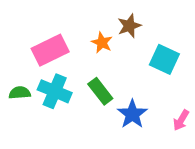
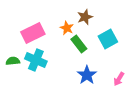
cyan square: (164, 59) -> (108, 39), turned 36
green rectangle: (100, 91) -> (79, 44), moved

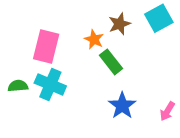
pink rectangle: (33, 33) -> (46, 46), turned -50
cyan square: (108, 39) -> (159, 18), moved

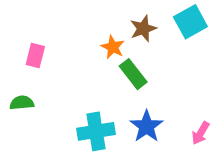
pink rectangle: (46, 46) -> (35, 56), moved, size x0.6
cyan cross: (50, 85) -> (96, 131), moved, turned -32

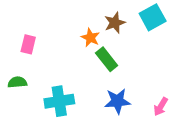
blue star: (147, 126) -> (117, 101), turned 30
cyan cross: (96, 131) -> (59, 101), moved

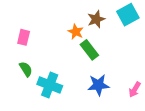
green semicircle: (17, 82) -> (26, 69), moved, turned 63
cyan cross: (59, 101) -> (50, 85), turned 30

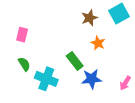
orange star: (76, 32) -> (98, 43), moved
green rectangle: (89, 50) -> (75, 61), moved

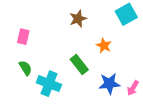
brown star: (89, 18) -> (78, 19), moved
blue star: (92, 79) -> (109, 84), moved

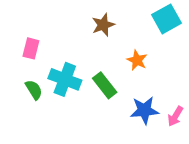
cyan cross: (49, 84) -> (65, 79), moved

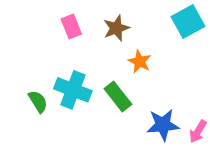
pink rectangle: (31, 48) -> (71, 26), moved, turned -36
orange star: (137, 60) -> (140, 61), moved

